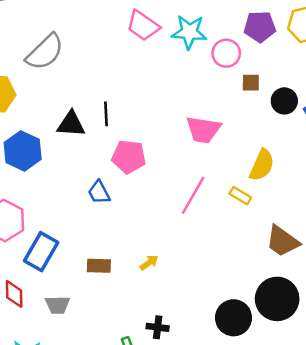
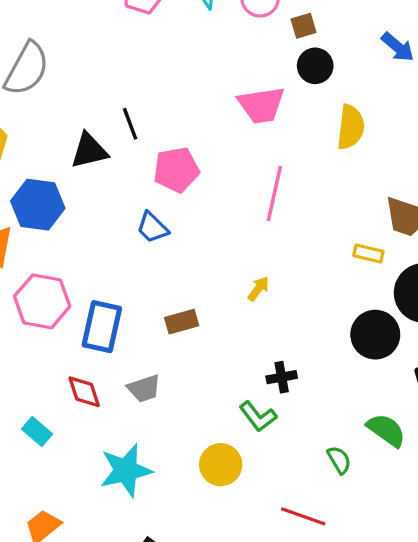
black circle: (284, 101) -> (315, 66), moved
yellow rectangle: (240, 196) -> (368, 253), moved
yellow arrow: (149, 263) -> (258, 289), moved

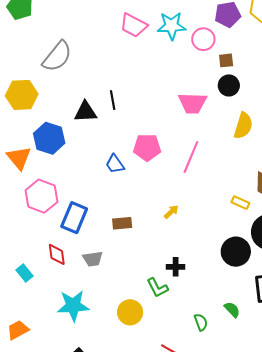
pink pentagon: (176, 170) -> (147, 147), moved
green semicircle: (386, 430) -> (232, 310), size x0.7

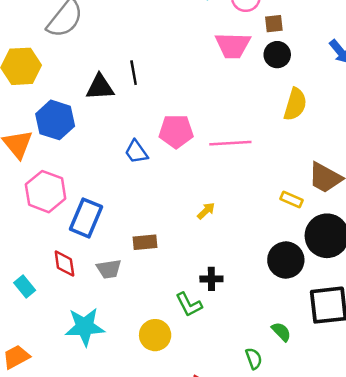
pink trapezoid: (193, 103) -> (233, 45), moved
pink line: (191, 157) -> (230, 143), turned 64
brown rectangle: (122, 223) -> (145, 242), moved
green semicircle: (201, 322) -> (254, 359), moved

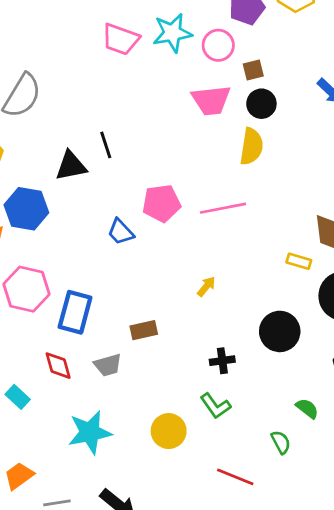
yellow semicircle: (295, 104) -> (251, 146), moved
black circle: (286, 260) -> (280, 331), moved
green L-shape: (189, 305) -> (215, 406), moved

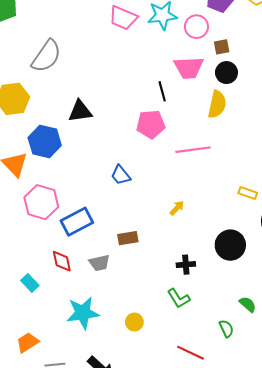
black line: (106, 145) -> (162, 91), moved
pink pentagon: (161, 203) -> (151, 124), moved
blue trapezoid: (121, 232) -> (121, 175), moved
blue rectangle: (75, 312) -> (77, 222), turned 44
yellow circle: (169, 431) -> (134, 322), moved, size x0.7

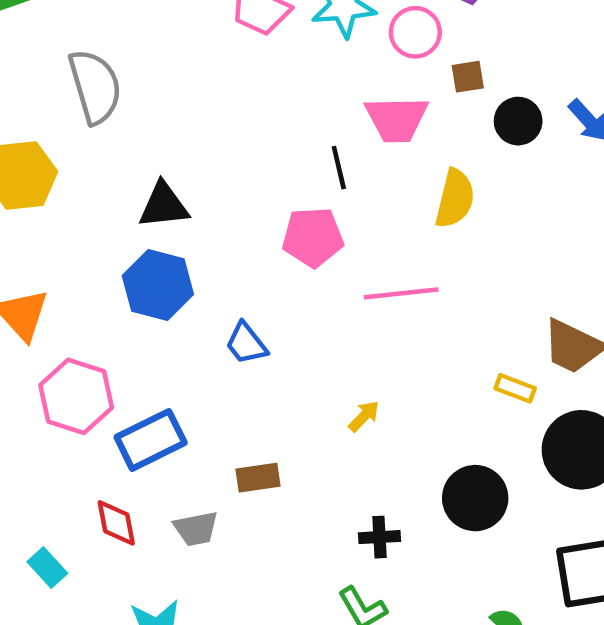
gray semicircle: (46, 56) -> (95, 87), turned -52
black circle: (226, 73) -> (518, 121), moved
blue hexagon: (45, 142) -> (158, 285), moved

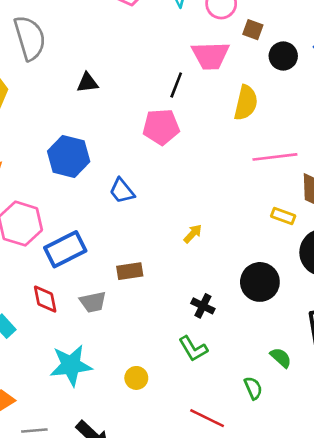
brown square: (468, 77) -> (253, 30), turned 30
black line: (339, 168) -> (176, 85), turned 35
black triangle: (164, 205) -> (87, 83), moved, size x0.7
pink line: (401, 293) -> (275, 157), moved
black cross: (380, 537) -> (203, 306), turned 30

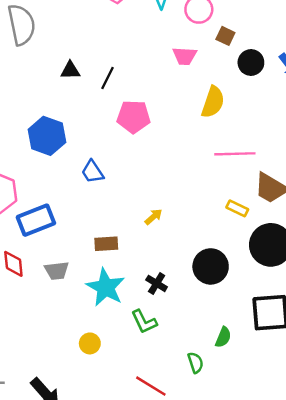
pink trapezoid: (210, 56) -> (185, 56), size x0.7
black line: (176, 85) -> (107, 78), moved
brown rectangle: (130, 271) -> (106, 244), moved
green semicircle: (281, 358) -> (223, 337), turned 65
cyan star: (71, 365) -> (106, 287), moved, turned 30

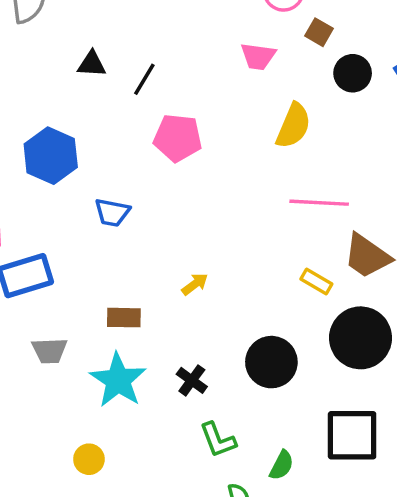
blue trapezoid: (93, 172) -> (112, 212), turned -50
green L-shape: (144, 322) -> (218, 440), moved

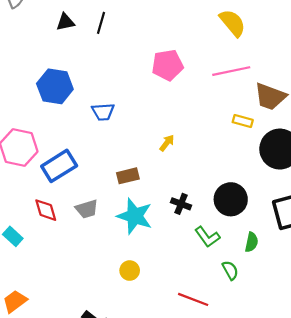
yellow semicircle: (293, 126) -> (233, 23), moved, turned -48
pink pentagon: (178, 138) -> (167, 65), moved
black circle: (271, 362) -> (231, 199), moved

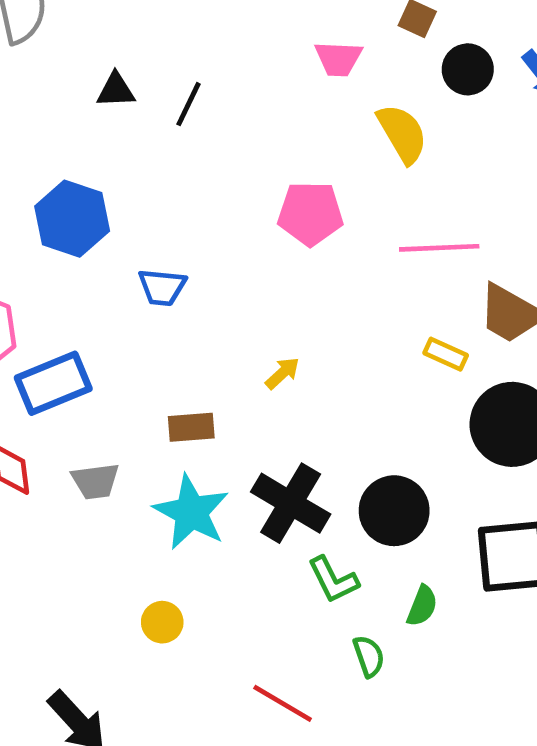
yellow semicircle: (233, 23) -> (402, 134), moved
black cross: (181, 204) -> (291, 503), size x1.8

